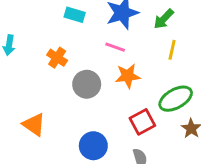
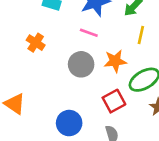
orange star: (128, 76) -> (115, 61), moved
gray circle: (87, 84) -> (81, 64), moved

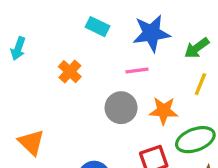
pink line: (89, 33) -> (137, 70), turned -36

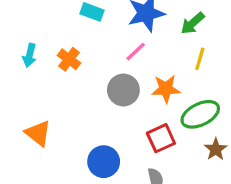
cyan arrow: (18, 49) -> (29, 55), moved
pink line: (137, 70) -> (136, 52), turned -30

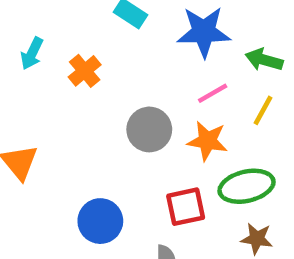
green arrow: (193, 23) -> (264, 60), turned 45
pink line: (136, 52) -> (213, 93), moved
brown star: (216, 149) -> (257, 239), turned 30

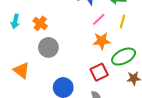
gray circle: (149, 129) -> (48, 47), moved

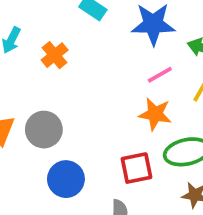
gray circle: (48, 47) -> (44, 130), moved

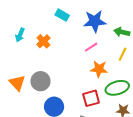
pink line: (160, 75) -> (91, 47), moved

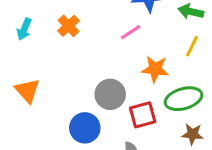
cyan arrow: (20, 35) -> (24, 29), moved
pink line: (91, 47) -> (131, 32), moved
gray circle: (40, 81) -> (110, 94), moved

